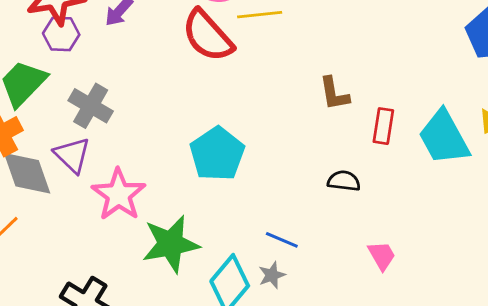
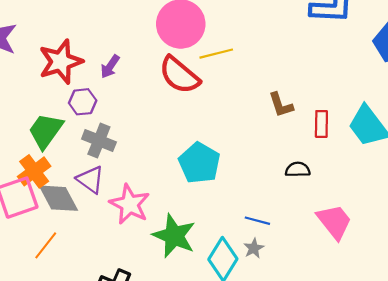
purple hexagon: (61, 34) -> (83, 102), moved
green star: (171, 244) -> (174, 236), turned -30
pink trapezoid: (382, 256) -> (334, 222), size x1.6

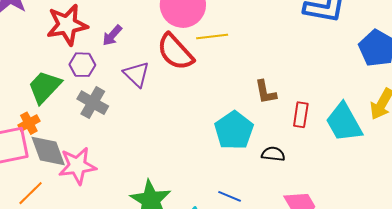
cyan pentagon: (199, 163) -> (234, 130), moved
orange cross: (34, 171) -> (29, 123), size x0.7
purple triangle: (90, 180) -> (136, 74), moved
pink star: (130, 204) -> (77, 166), moved, turned 30

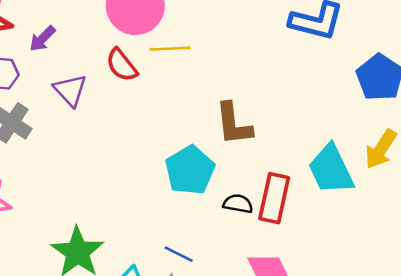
red semicircle: (175, 52) -> (122, 65), size x0.7
brown L-shape: (266, 92) -> (234, 124), size x1.4
red rectangle: (301, 115) -> (274, 198), moved, size x1.5

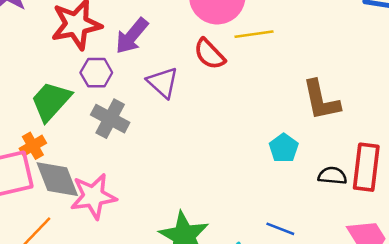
purple arrow: (42, 39) -> (132, 36), size x1.4
cyan pentagon: (190, 170) -> (284, 148), size x0.6

